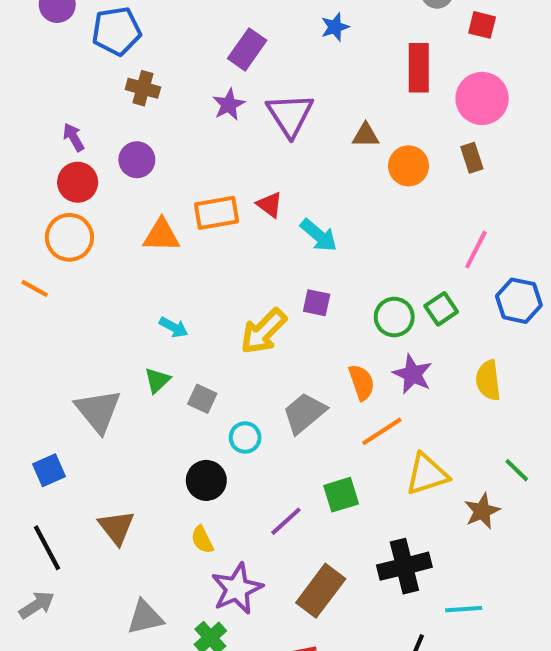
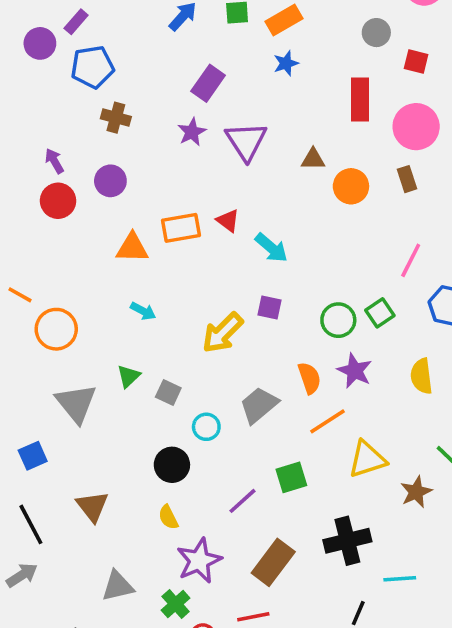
orange circle: (69, 237) -> (56, 329), moved
cyan arrow: (174, 327) -> (143, 311), moved

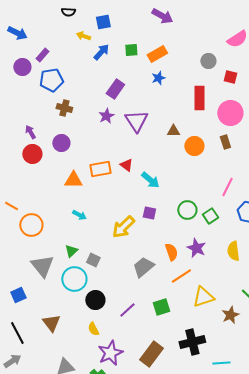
green circle: (338, 320) -> (187, 210), moved
cyan circle: (206, 427) -> (74, 279), moved, size x1.6
purple line: (242, 501) -> (127, 310), moved

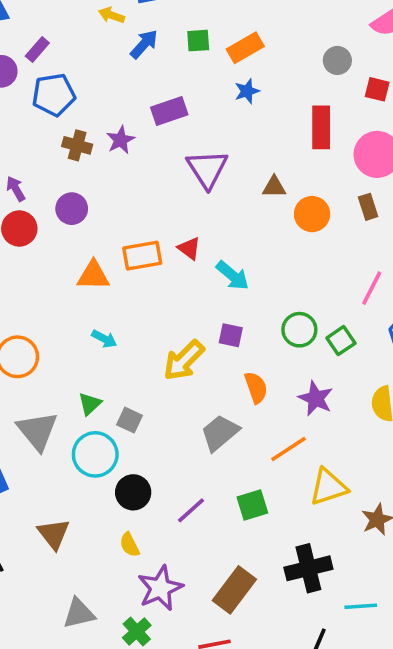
purple rectangle: (115, 89) -> (169, 111), turned 36
purple star: (106, 116) -> (120, 140), moved
orange semicircle: (171, 252) -> (256, 388), moved

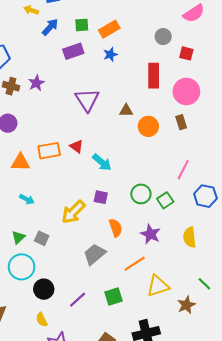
purple rectangle: (169, 111) -> (73, 51), moved
gray square: (130, 420) -> (42, 238), moved

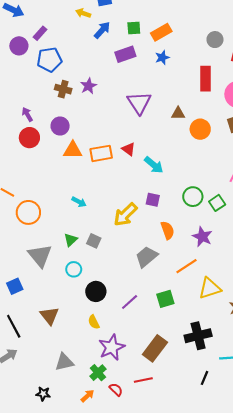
orange triangle: (21, 162) -> (73, 150), moved
cyan circle: (22, 267) -> (74, 269), size x0.6

